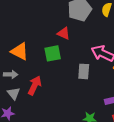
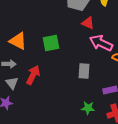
red triangle: (64, 33) -> (88, 23), moved
gray rectangle: (84, 71) -> (84, 71), moved

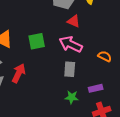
pink arrow: (101, 43) -> (71, 44), moved
green star: (88, 108) -> (72, 97), moved

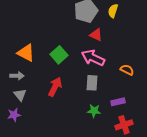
green square: (37, 41) -> (59, 55), turned -30
red arrow: (19, 73) -> (55, 87), moved

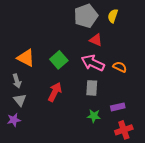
orange semicircle: (127, 70) -> (120, 67), moved
gray arrow: (17, 76) -> (17, 81), turned 72

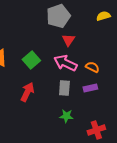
yellow semicircle: (113, 16) -> (103, 16), moved, turned 56
red triangle: (96, 40) -> (68, 40), turned 40
purple rectangle: (118, 107) -> (90, 88), moved

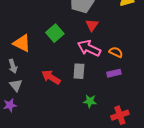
green square: (31, 60) -> (55, 33), moved
gray rectangle: (64, 88) -> (79, 71), moved
red arrow: (27, 92) -> (51, 77), turned -84

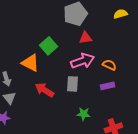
red triangle: (92, 25) -> (85, 38), turned 48
orange triangle: (22, 43) -> (30, 63), moved
pink arrow: (89, 48) -> (82, 61), turned 135

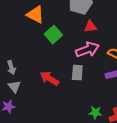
orange triangle: (30, 63) -> (35, 15), moved
green star: (83, 114) -> (95, 113), moved

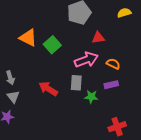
orange triangle: (35, 15) -> (28, 38), moved
red triangle: (90, 27) -> (98, 38), moved
green star: (95, 113) -> (91, 97), moved

